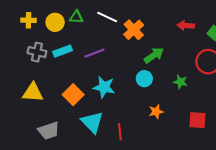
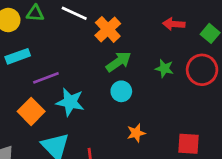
purple line: (94, 53) -> (46, 78), moved
green arrow: (154, 55) -> (119, 62), moved
green star: (180, 82) -> (164, 68), moved

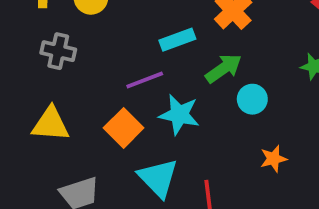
cyan rectangle: (18, 56) -> (177, 40), moved
green arrow: (119, 62) -> (223, 68), moved

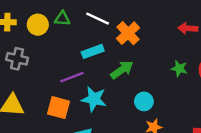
cyan circle: (252, 99) -> (144, 101), moved
orange square: (124, 128) -> (59, 108), turned -30

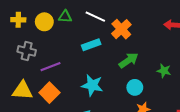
green star: (179, 69) -> (164, 71), moved
green arrow: (122, 70) -> (129, 60), moved
purple line: (72, 77) -> (51, 67), moved
orange square: (59, 108) -> (49, 93), moved, turned 30

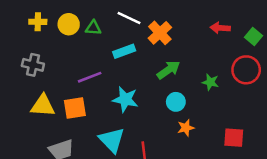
green triangle: (65, 17) -> (93, 28), moved
gray cross: (27, 51) -> (33, 65), moved
purple line: (51, 67) -> (90, 77), moved
orange square: (49, 93) -> (75, 108), turned 36

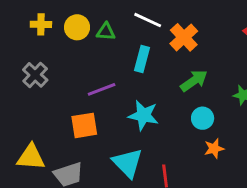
cyan rectangle: (124, 51) -> (142, 59), turned -55
gray cross: (33, 65) -> (35, 75), turned 30
yellow triangle: (43, 106) -> (31, 157), moved

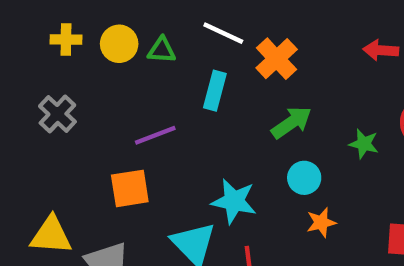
cyan star: (143, 115) -> (234, 201), moved

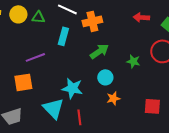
orange cross: (277, 59) -> (92, 21), turned 30

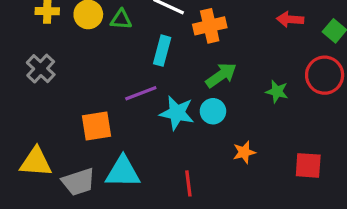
purple line: (35, 57) -> (141, 93), moved
cyan circle: (105, 77) -> (213, 111), moved
cyan star: (72, 88) -> (177, 113), moved
cyan triangle: (53, 108) -> (123, 172), moved, turned -45

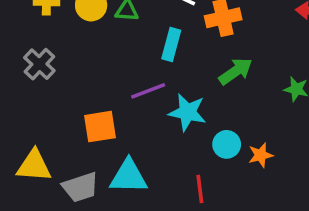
cyan circle: (213, 111) -> (227, 144), moved

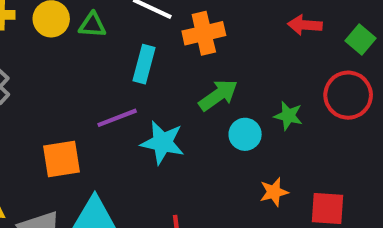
cyan circle: (227, 144) -> (245, 134), moved
orange star: (261, 155) -> (274, 192), moved

